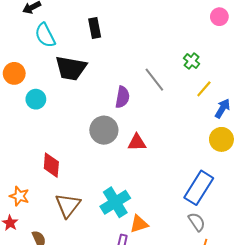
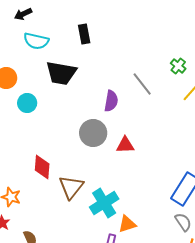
cyan semicircle: (45, 35) -> (36, 41), turned -50
brown triangle: (68, 205) -> (71, 187), moved

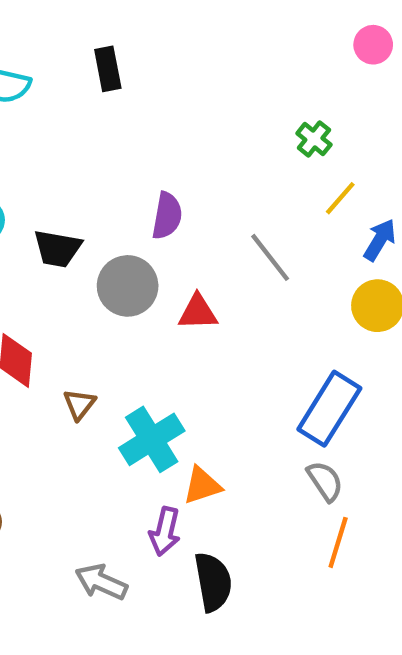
black trapezoid: (61, 73) -> (57, 249), moved, size x0.7
gray line: (142, 84) -> (270, 257), moved
brown triangle: (71, 187) -> (79, 404), size x0.6

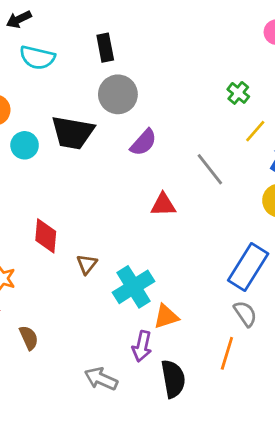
purple semicircle: (167, 216) -> (143, 142), turned 32
black trapezoid: (57, 249) -> (73, 133), moved, size x1.4
gray circle: (128, 286) -> (118, 94), moved
orange line: (338, 542) -> (227, 353), moved

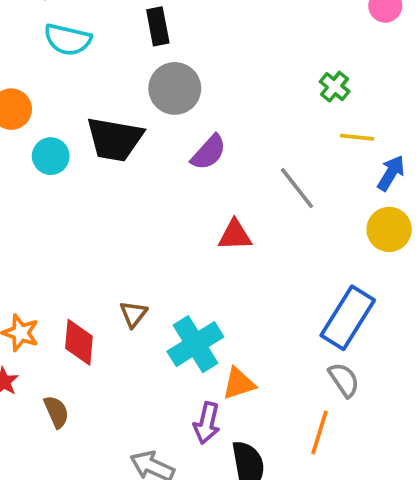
yellow line: (255, 131) -> (357, 137), turned 55
red diamond: (46, 236) -> (79, 342), moved

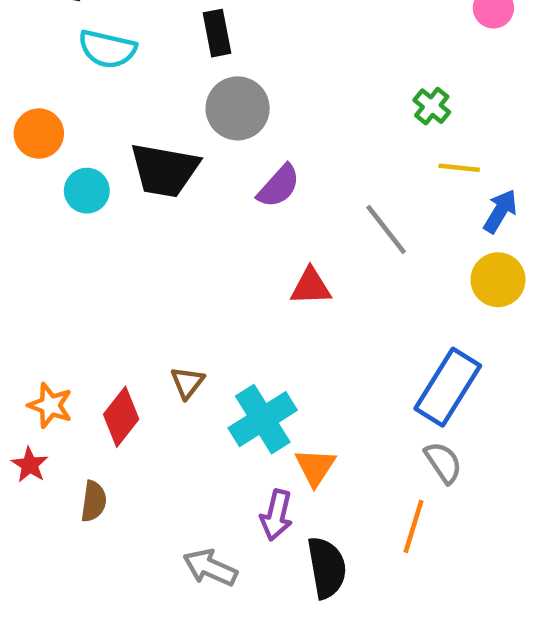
red diamond: (79, 342) -> (121, 417), turned 33
orange triangle: (239, 384) -> (315, 467), turned -39
brown semicircle: (56, 412) -> (94, 501), turned 32

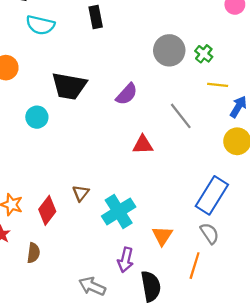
gray circle: (238, 108) -> (169, 50), moved
cyan circle: (87, 191) -> (37, 117), moved
orange triangle: (315, 467) -> (162, 236), moved

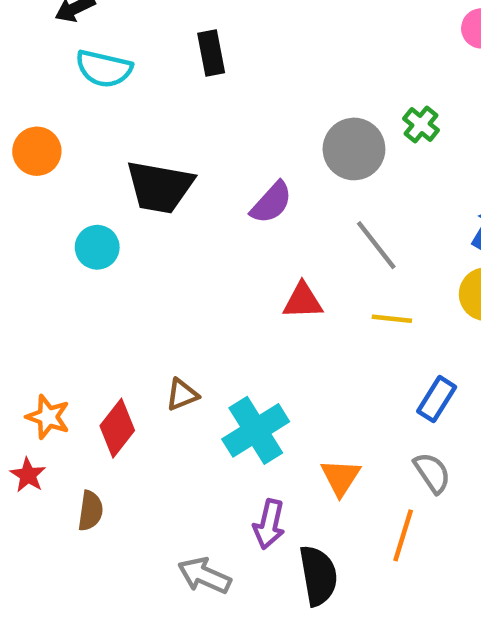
gray circle: (169, 50) -> (354, 149), moved
yellow line: (218, 85) -> (392, 319), moved
brown triangle: (81, 193) -> (182, 395), turned 30
blue rectangle: (212, 195) -> (437, 399), size x0.6

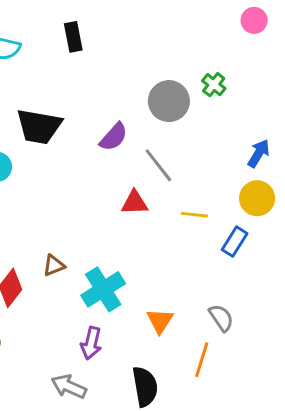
gray line: (376, 245) -> (158, 165), moved
blue rectangle: (437, 399) -> (235, 242), moved
purple arrow: (269, 524) -> (91, 343), moved

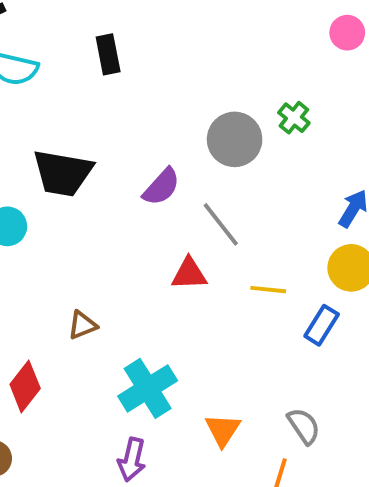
brown triangle: (54, 265) -> (82, 325), moved

